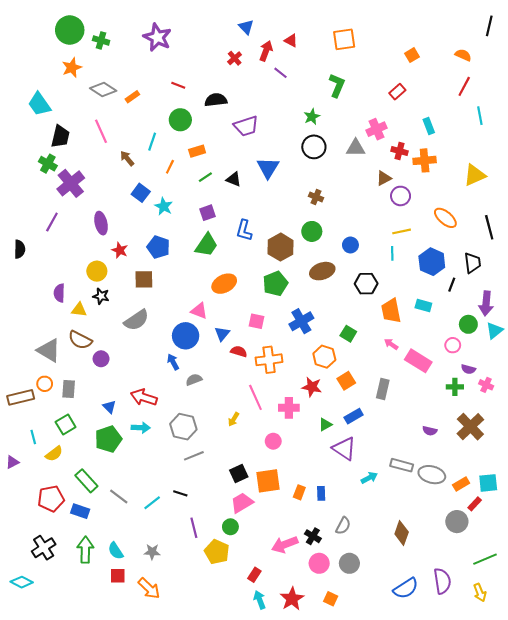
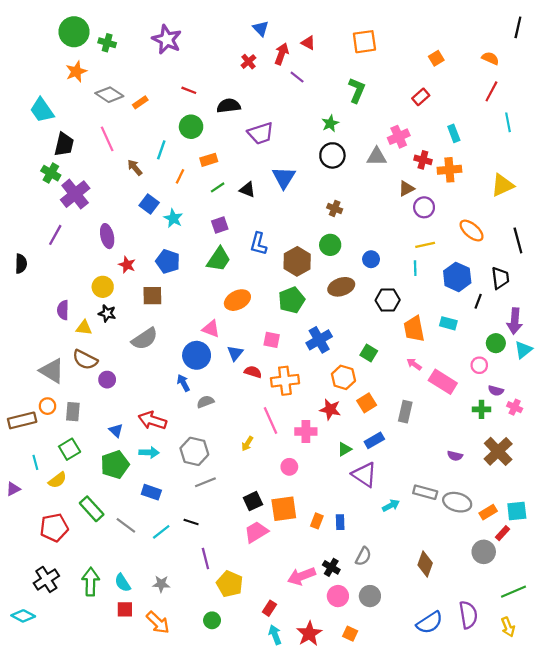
blue rectangle: (80, 511) -> (151, 492), moved
green circle: (230, 527) -> (212, 620), moved

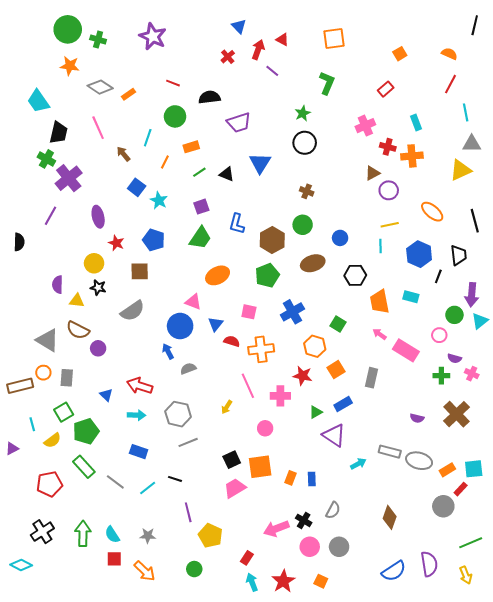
orange star: (76, 71) -> (70, 66), turned 30
gray triangle: (377, 157) -> (472, 144), moved
green pentagon: (115, 465) -> (86, 431), moved

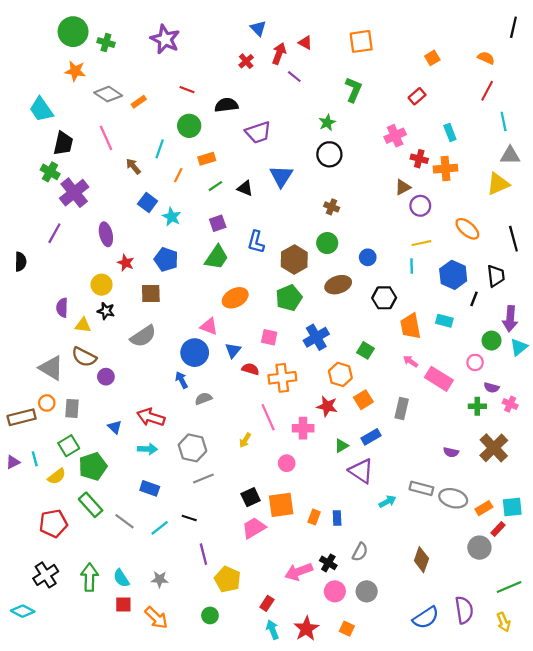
purple triangle: (12, 449) -> (13, 462), moved

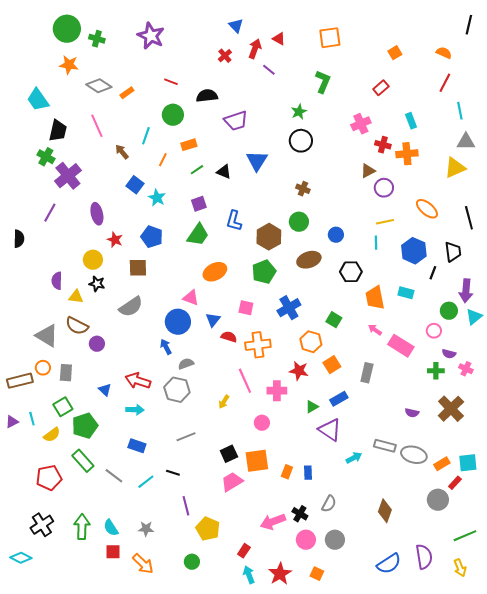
gray hexagon: (192, 448) -> (177, 390), moved

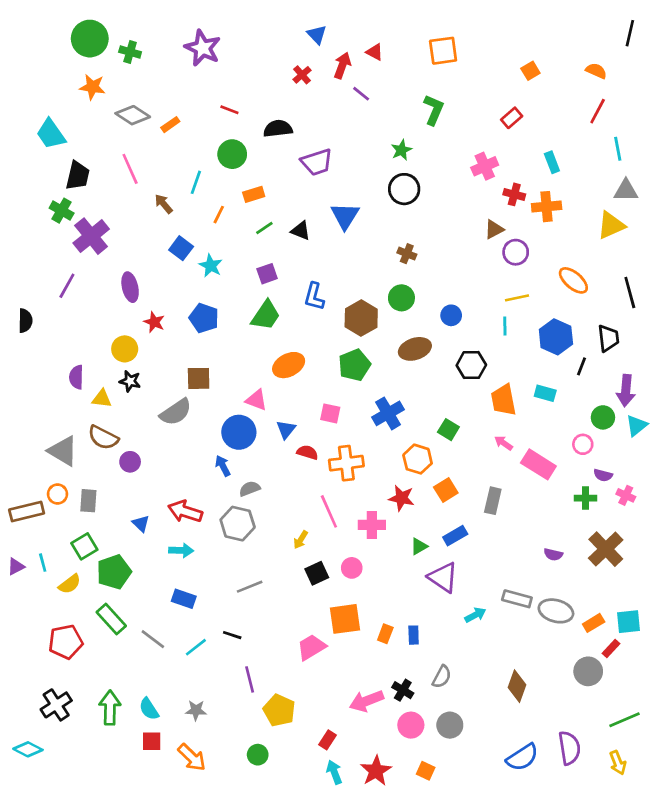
brown square: (138, 268) -> (199, 378), moved
black square: (229, 454) -> (317, 573), moved

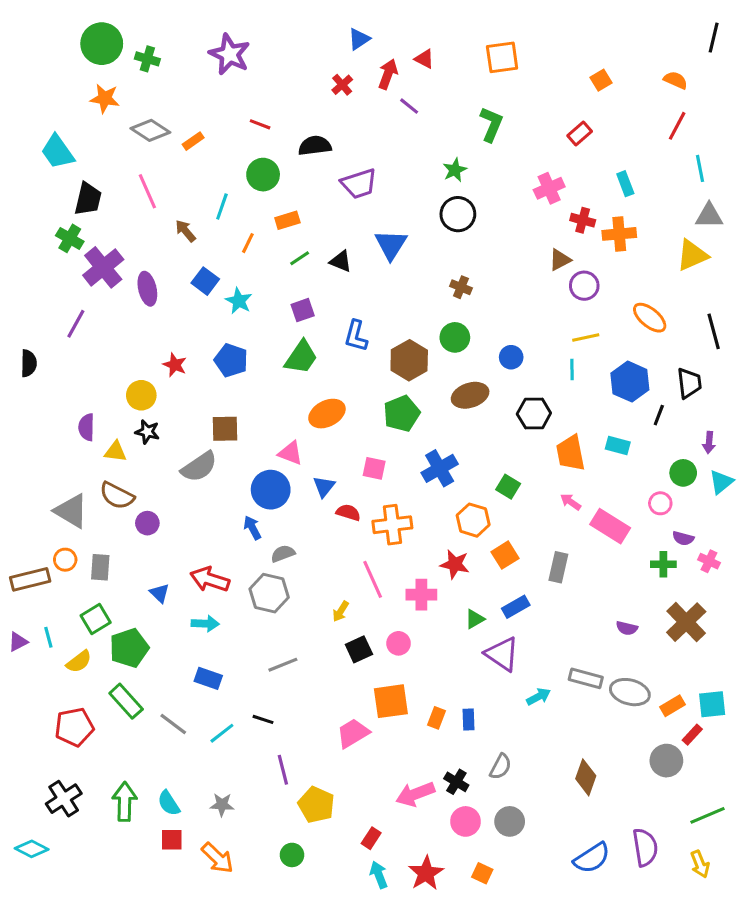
blue triangle: (317, 35) -> (359, 39), turned 40
purple ellipse: (130, 287) -> (147, 289), moved
purple arrow: (626, 391) -> (709, 442), size x0.6

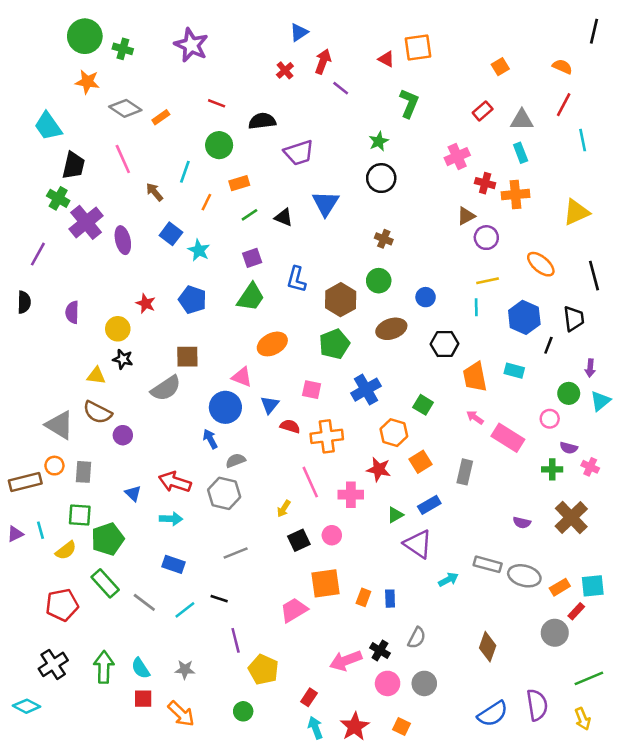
red triangle: (424, 59) -> (386, 59), moved
gray triangle: (709, 216) -> (522, 120), moved
purple line: (76, 324) -> (38, 254), moved
purple semicircle: (86, 427) -> (72, 312), moved
green square: (96, 619) -> (80, 515), turned 35

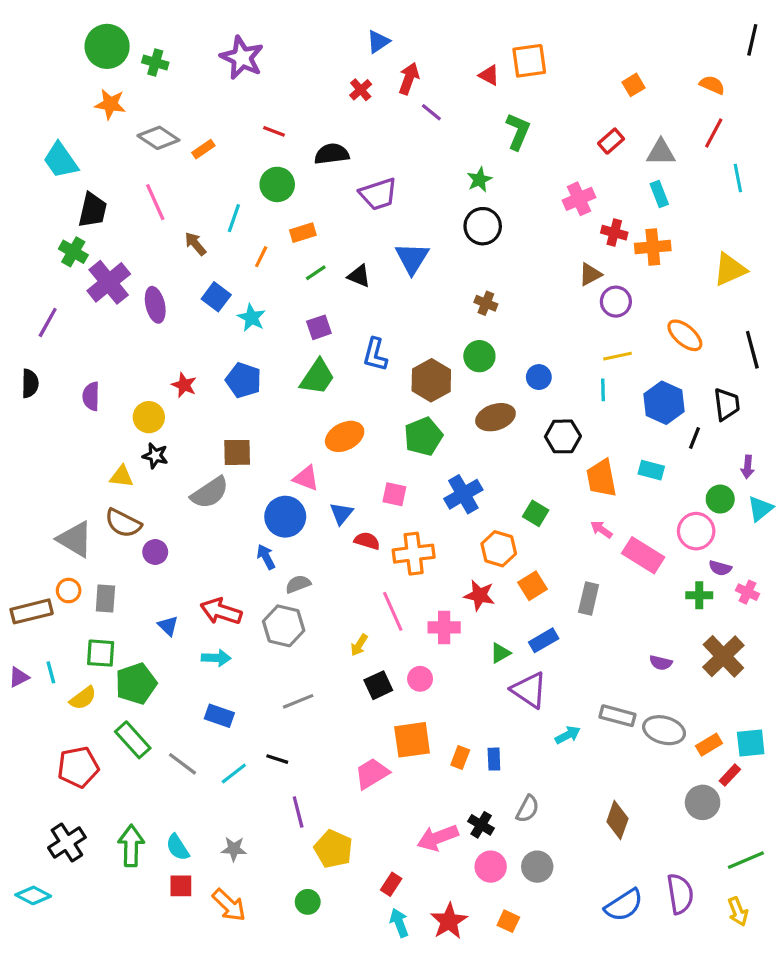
pink circle: (550, 419) -> (696, 531), size x1.5

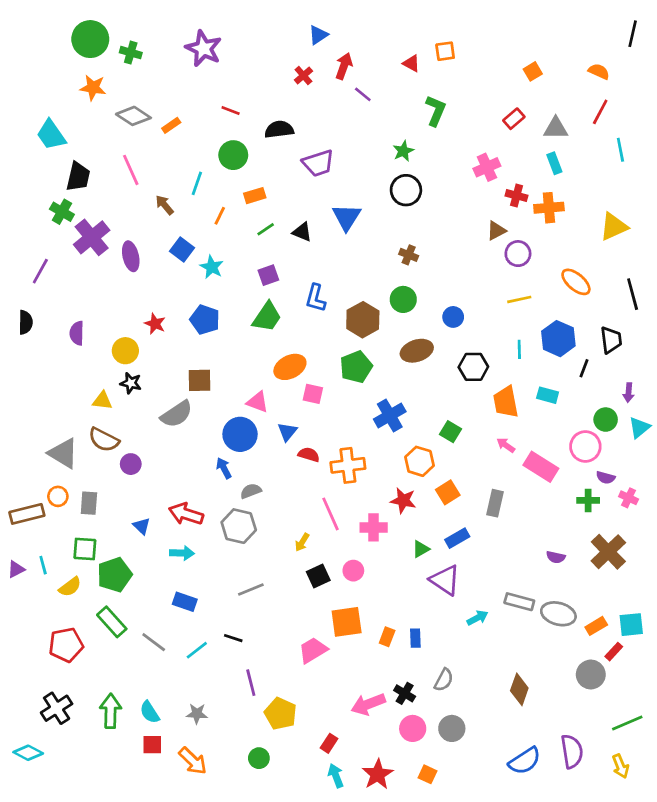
orange square: (529, 61) -> (445, 51), size x0.7
cyan line: (603, 390) -> (519, 349), moved
pink square: (394, 494) -> (313, 394), moved

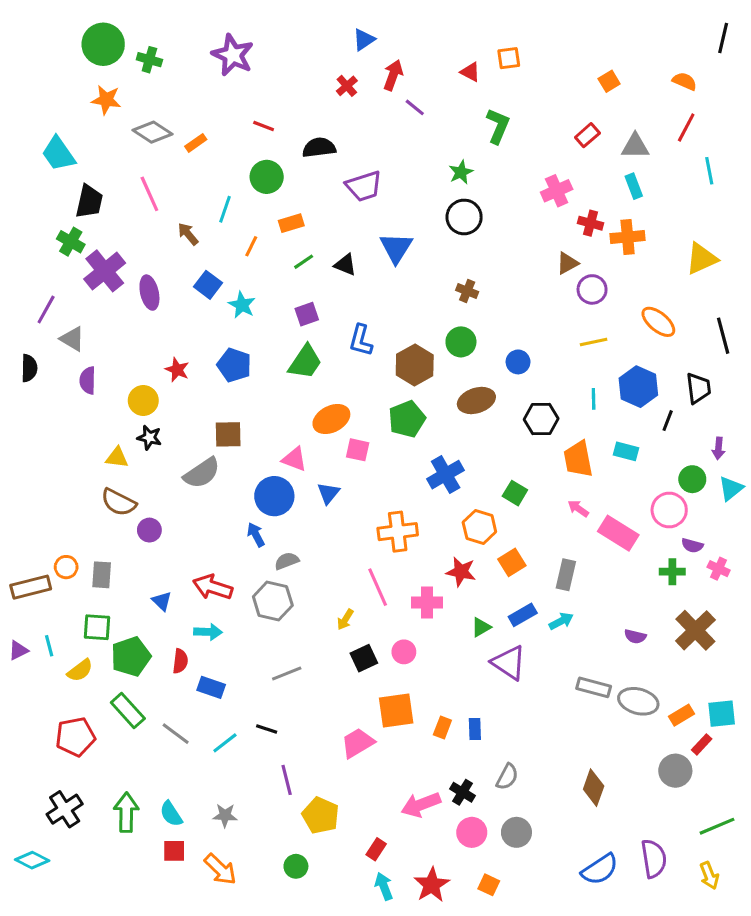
gray triangle: (63, 453) -> (72, 339), moved, size x0.7
red semicircle: (309, 455) -> (180, 661), moved, turned 80
cyan arrow: (477, 618) -> (561, 621), moved

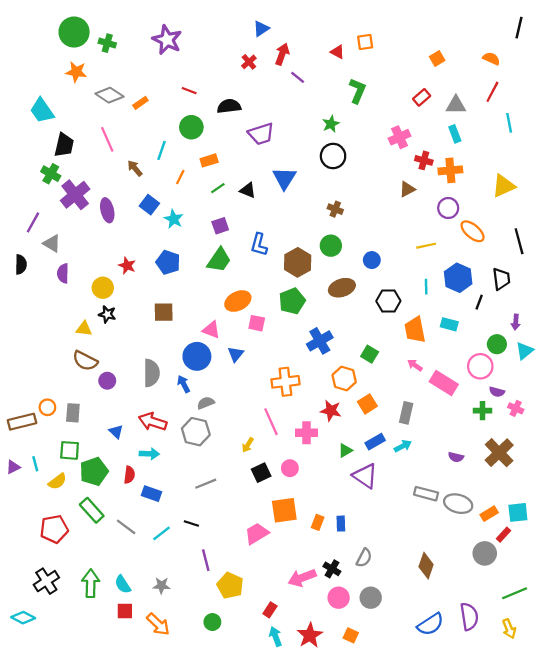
purple circle: (592, 289) -> (448, 208), moved
gray semicircle: (202, 473) -> (152, 373), moved, turned -56

